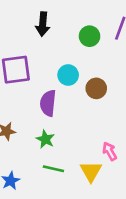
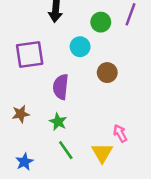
cyan circle: (68, 75) -> (80, 47), moved
green line: (53, 169) -> (66, 150), turned 42

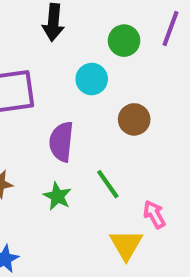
green line: (66, 150) -> (108, 184), moved

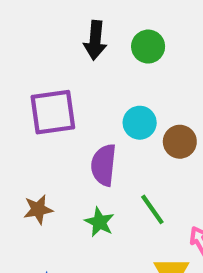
green circle: (124, 41) -> (148, 47), moved
cyan circle: (92, 79) -> (140, 123), moved

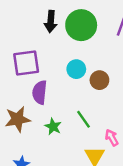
green circle: (148, 47) -> (81, 25), size x1.6
purple semicircle: (104, 165) -> (40, 92), moved
brown star: (38, 209) -> (18, 119), size x1.5

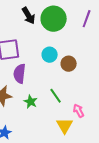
black arrow: (51, 21) -> (29, 16), turned -36

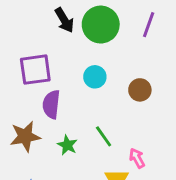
brown circle: (69, 64) -> (140, 90), moved

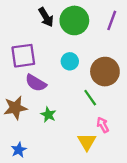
brown circle: (140, 90) -> (105, 72), size x1.6
purple semicircle: (51, 104) -> (36, 83), turned -65
green line: (104, 136) -> (90, 98), moved

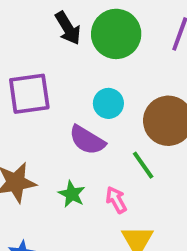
purple semicircle: (36, 83) -> (87, 140), moved
pink arrow: (103, 125) -> (116, 200), moved

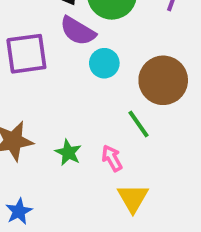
purple semicircle: (87, 140) -> (78, 31), moved

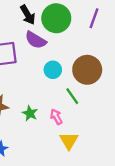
cyan circle: (104, 63) -> (53, 70), moved

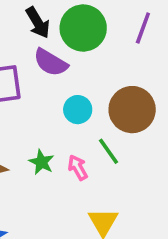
green star: (30, 113) -> (41, 162), moved
pink arrow: (56, 117) -> (78, 168), moved

